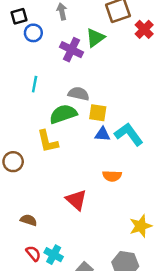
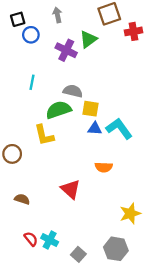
red cross: (144, 29) -> (133, 31), turned 35
brown semicircle: (29, 220) -> (22, 199), moved

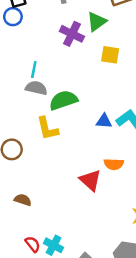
blue circle: (31, 35) -> (13, 17), moved
gray semicircle: (73, 91) -> (36, 88), moved
yellow square: (90, 109) -> (110, 55), moved
red triangle: (71, 189) -> (90, 180), moved

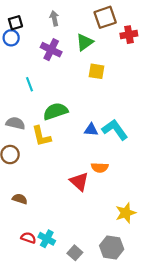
purple cross: (72, 34) -> (51, 50), moved
cyan line: (34, 70) -> (29, 84), turned -32
gray semicircle: (36, 88) -> (15, 123), moved
red semicircle: (33, 244) -> (28, 238), turned -32

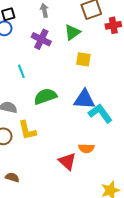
blue triangle: (91, 130) -> (84, 99), moved, size x1.6
yellow L-shape: (41, 136) -> (27, 130), moved

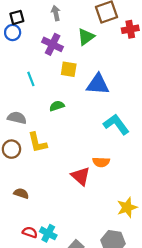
yellow square: (83, 59) -> (69, 69), moved
green semicircle: (45, 96) -> (57, 106), size x0.6
blue triangle: (84, 99) -> (98, 84), moved

